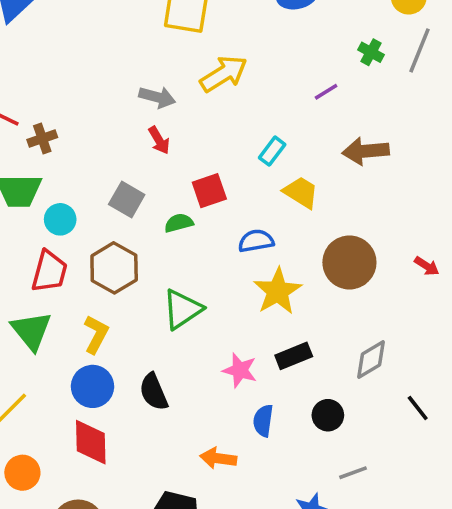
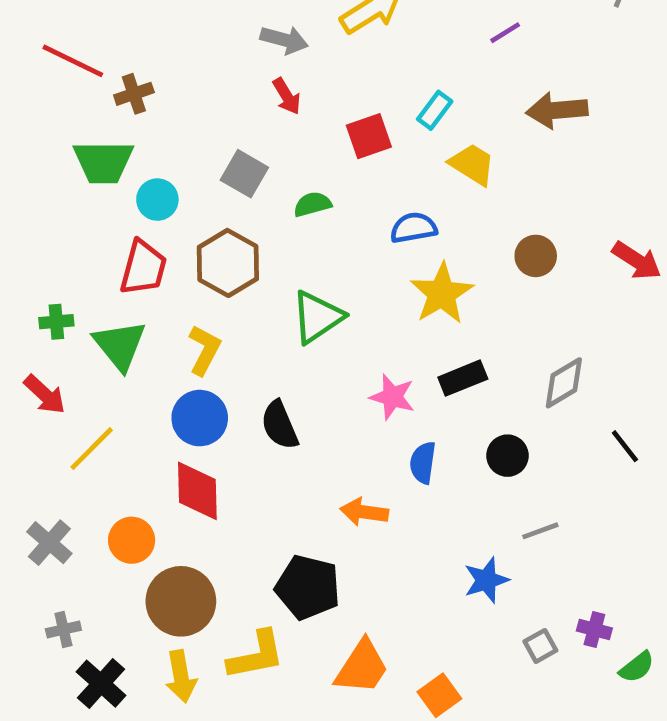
red square: (209, 191) -> (369, 136), moved
brown circle: (349, 262) -> (536, 256), size x0.6
red arrow: (427, 266) -> (637, 261), size x1.5
orange circle: (22, 473) -> (132, 540), moved

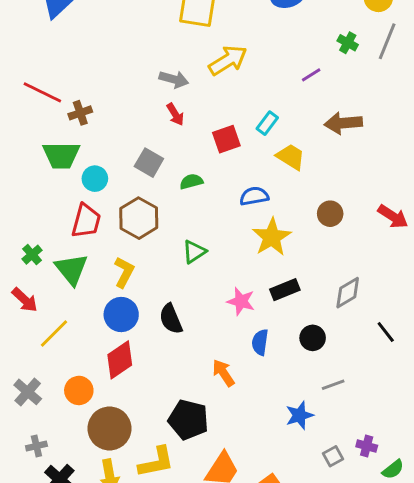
green triangle: (317, 317) -> (194, 252), size x0.7
green cross: (56, 322) -> (32, 255), turned -36
red diamond: (197, 491) -> (120, 360), turned 57
orange arrow: (364, 512) -> (223, 373), turned 48

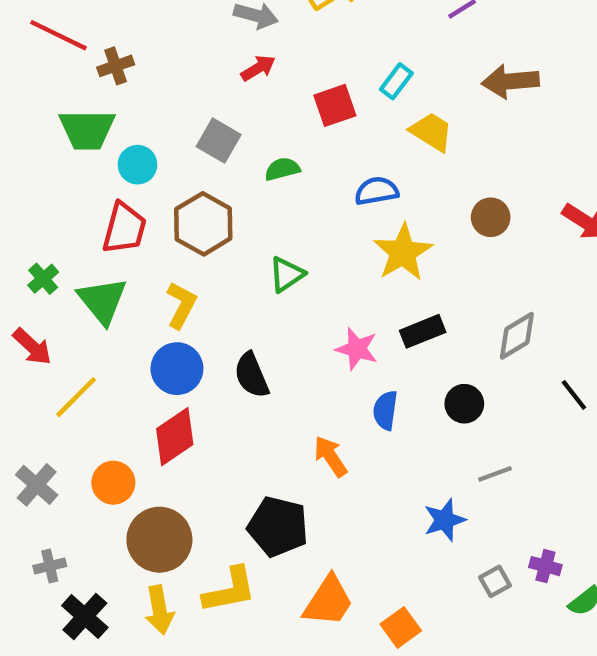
red arrow: (175, 114) -> (258, 68), turned -90

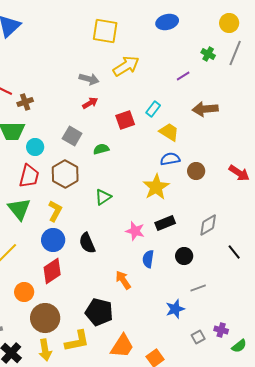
blue semicircle: (377, 191) -> (170, 159), moved

